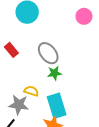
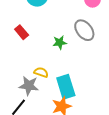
gray ellipse: (48, 53) -> (84, 30), moved
green star: (54, 73) -> (60, 43), moved

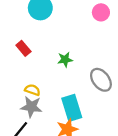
gray ellipse: (84, 30) -> (101, 80), moved
yellow semicircle: (41, 72) -> (32, 90), moved

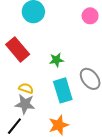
red rectangle: (23, 48) -> (18, 49), size x1.6
cyan rectangle: (72, 108) -> (63, 90), moved

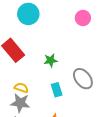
cyan rectangle: (63, 90) -> (57, 90), size x0.6

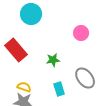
pink circle: (83, 18) -> (81, 33), moved

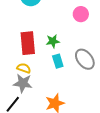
red rectangle: (16, 50) -> (28, 43), moved, turned 35
cyan rectangle: (59, 89) -> (58, 61), moved

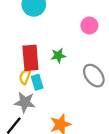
cyan rectangle: (58, 61) -> (37, 82), moved
yellow semicircle: (24, 68) -> (25, 77), moved, turned -88

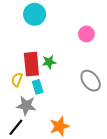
green star: (58, 56) -> (49, 62), moved
yellow semicircle: (25, 77) -> (17, 80), moved

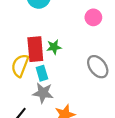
yellow semicircle: (17, 80) -> (20, 66), size x1.5
gray star: (26, 106) -> (43, 93), moved

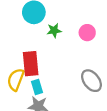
green star: (54, 47) -> (54, 30), moved

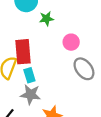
pink circle: (87, 33) -> (71, 42), moved

